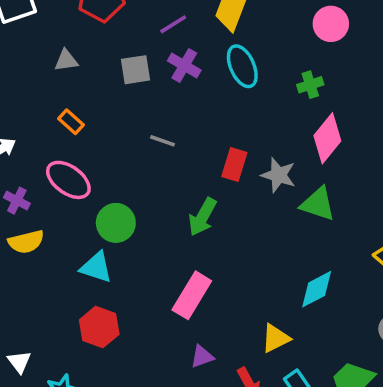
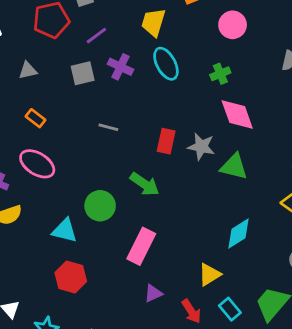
purple line: (173, 24) -> (96, 36), moved
pink diamond: (327, 138) -> (237, 115), turned -54
green arrow: (203, 217) -> (145, 184), turned -80
green circle: (116, 223) -> (100, 206), moved

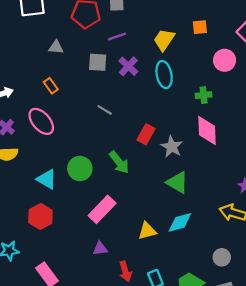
green triangle: (234, 167) -> (177, 182), moved
yellow triangle: (209, 275) -> (147, 231), moved

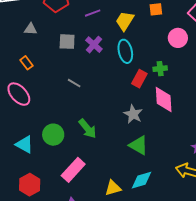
purple line: (117, 36) -> (93, 13), moved
red rectangle: (146, 134) -> (139, 79), moved
red hexagon: (40, 216) -> (30, 185), moved

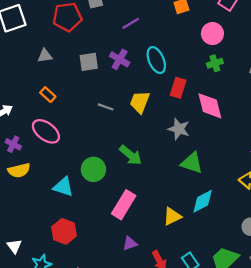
purple line: (93, 13) -> (131, 23), moved
yellow trapezoid: (125, 21) -> (140, 102), moved
green cross: (160, 69) -> (215, 63), moved
red hexagon: (30, 185) -> (64, 231), moved

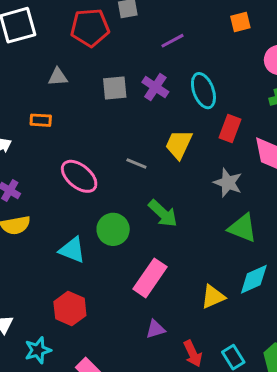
orange rectangle: (48, 95) -> (41, 120), moved, turned -42
gray line: (106, 107) -> (136, 163), moved
pink ellipse: (46, 131) -> (79, 176), moved

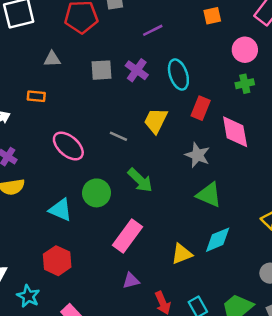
cyan star: (38, 350) -> (28, 296), turned -30

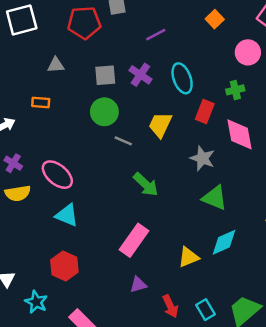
orange square: (212, 16) -> (215, 19), turned -30
green cross: (245, 84) -> (235, 90), moved
pink ellipse: (68, 146) -> (57, 175), moved
green circle: (96, 193) -> (104, 112), moved

